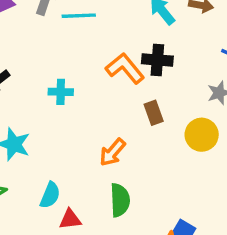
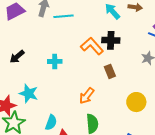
yellow circle: (202, 135) -> (136, 102), moved

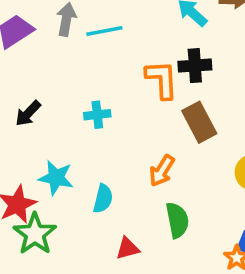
orange L-shape: (92, 46) -> (162, 79), turned 45
brown rectangle: (110, 71) -> (199, 122), size x1.5
cyan semicircle: (51, 122) -> (103, 199), moved

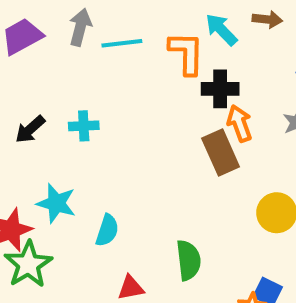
orange L-shape: (162, 79) -> (186, 53), moved
cyan cross: (97, 115) -> (84, 126), moved
orange arrow: (162, 171) -> (240, 123), moved, turned 124

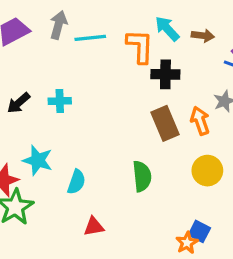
brown arrow: (267, 19) -> (203, 36), moved
orange arrow: (240, 123) -> (200, 121), moved
green semicircle: (188, 260) -> (142, 176), moved

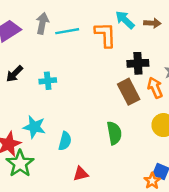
black cross: (165, 74) -> (138, 63), moved
black arrow: (18, 103) -> (14, 74), moved

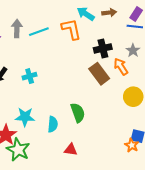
green semicircle: (114, 133) -> (78, 113), moved
red triangle: (81, 174) -> (71, 150), turned 32

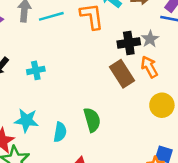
gray star: (133, 50) -> (150, 39), moved

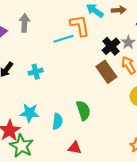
cyan line: (51, 16) -> (63, 39), moved
black cross: (129, 43) -> (111, 46), turned -30

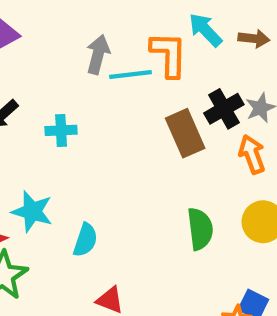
gray arrow: (24, 23) -> (98, 54), moved
brown rectangle: (106, 72) -> (185, 133), moved
green semicircle: (83, 110) -> (200, 229), moved

